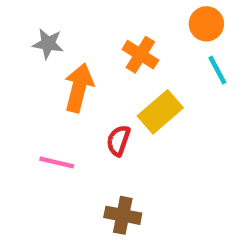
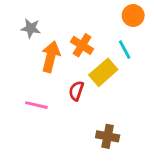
orange cross: (140, 55) -> (82, 45), moved
cyan line: (217, 70) -> (125, 50), moved
brown cross: (123, 215) -> (108, 136), moved

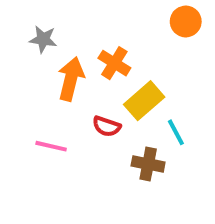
cyan line: (125, 50) -> (176, 132), moved
red semicircle: (76, 91) -> (107, 126), turned -90
brown cross: (108, 136) -> (148, 164), moved

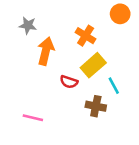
orange cross: (114, 63) -> (86, 36), moved
pink line: (51, 146) -> (33, 118), moved

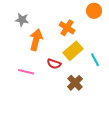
cyan line: (114, 86) -> (95, 60), moved
brown cross: (96, 106) -> (75, 83), turned 35
pink line: (33, 118) -> (26, 72), moved

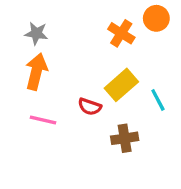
orange cross: (67, 28) -> (121, 33), moved
orange arrow: (36, 40) -> (36, 72), moved
brown cross: (75, 83) -> (125, 138), turned 35

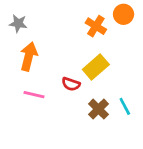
gray star: (36, 33) -> (18, 24), moved
cyan line: (158, 100) -> (125, 106), moved
brown cross: (125, 138) -> (98, 109), turned -36

